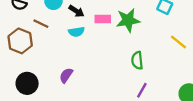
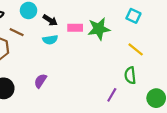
yellow line: (179, 42) -> (136, 49), moved
green semicircle: (137, 60) -> (130, 75), moved

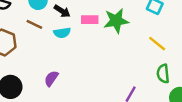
brown line: (17, 32) -> (34, 24), moved
green semicircle: (130, 75) -> (163, 74), moved

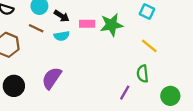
green semicircle: (163, 74) -> (143, 74), moved
purple semicircle: (51, 78) -> (52, 78), size x1.5

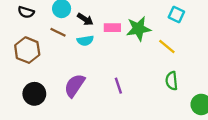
yellow line: (149, 46) -> (167, 46), moved
purple line: (125, 93) -> (118, 86), moved, turned -48

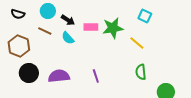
cyan semicircle: (85, 41) -> (68, 38), turned 56
purple semicircle: (75, 86) -> (59, 76), turned 50
black circle: (34, 94) -> (29, 73), moved

